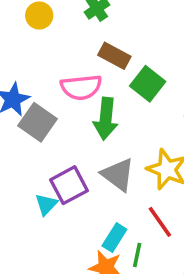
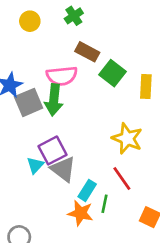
green arrow: (106, 119) -> (54, 100), moved
gray square: (37, 122) -> (29, 102), turned 32
gray triangle: (118, 175) -> (63, 169), moved

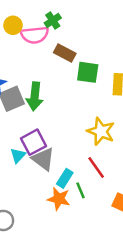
green square: (113, 73) -> (88, 72), turned -30
pink semicircle: (62, 76) -> (35, 35), moved
green line: (105, 204) -> (80, 190), turned -35

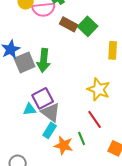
green square: (88, 72) -> (88, 26), moved, turned 36
cyan triangle: (18, 155) -> (30, 109), turned 40
cyan rectangle: (65, 178) -> (50, 130), moved

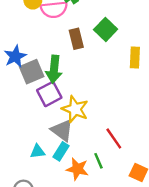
brown rectangle: (69, 24) -> (76, 39), moved, turned 48
yellow star: (99, 89) -> (75, 109), moved
purple square: (43, 98) -> (49, 94), moved
cyan triangle: (30, 109) -> (38, 151), moved

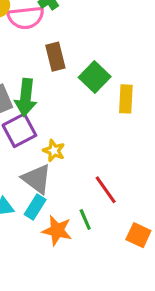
green square: (106, 29) -> (95, 77), moved
yellow rectangle: (135, 58) -> (126, 99), moved
yellow star: (75, 109) -> (54, 151), size x0.6

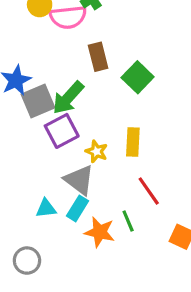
green arrow: (26, 97) -> (68, 98), turned 36
yellow rectangle: (126, 99) -> (133, 142), moved

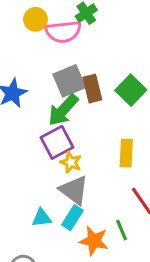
brown rectangle: (98, 57) -> (92, 89), moved
gray square: (38, 101) -> (69, 81), moved
yellow star: (96, 151) -> (71, 162), moved

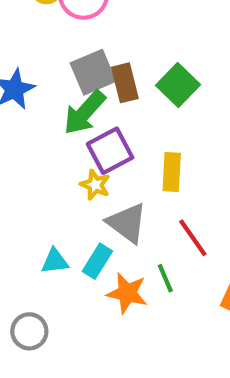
purple square: (57, 142) -> (110, 151), moved
gray triangle: (74, 190) -> (127, 223), moved

